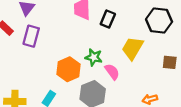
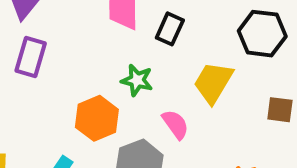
green star: (94, 57) -> (137, 80), moved

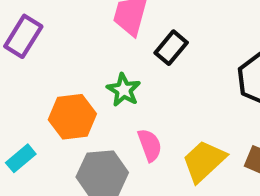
yellow trapezoid: (213, 82) -> (204, 161), moved

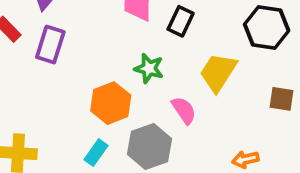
cyan rectangle: (21, 158) -> (96, 153), moved
yellow trapezoid: (204, 161) -> (218, 72), moved

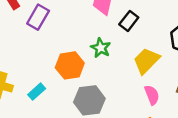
pink semicircle: (184, 110) -> (152, 95), moved
cyan rectangle: (96, 153) -> (37, 92), moved

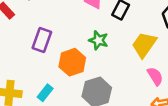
purple rectangle: (38, 17) -> (42, 40), moved

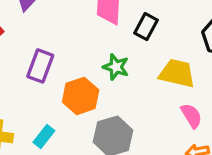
yellow trapezoid: (144, 45) -> (177, 73), turned 68

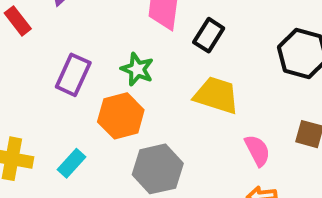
green star: (116, 67) -> (137, 69), moved
yellow trapezoid: (177, 73) -> (216, 95), moved

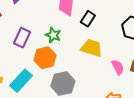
pink semicircle: (257, 150) -> (118, 67), moved
cyan rectangle: (71, 163) -> (21, 81), size x1.6

